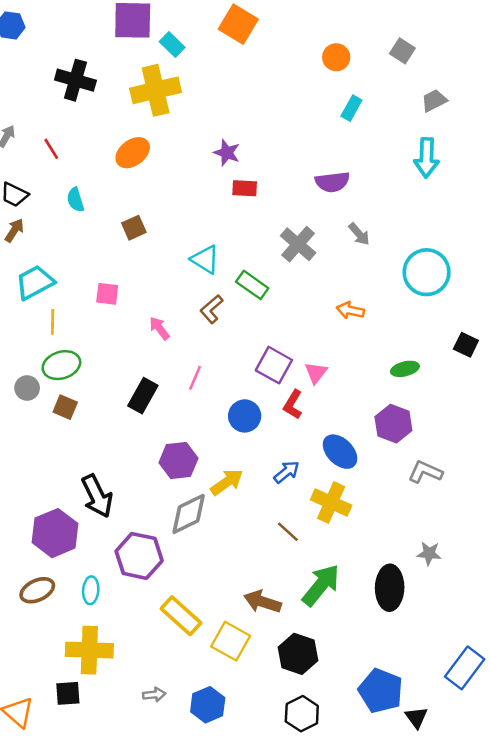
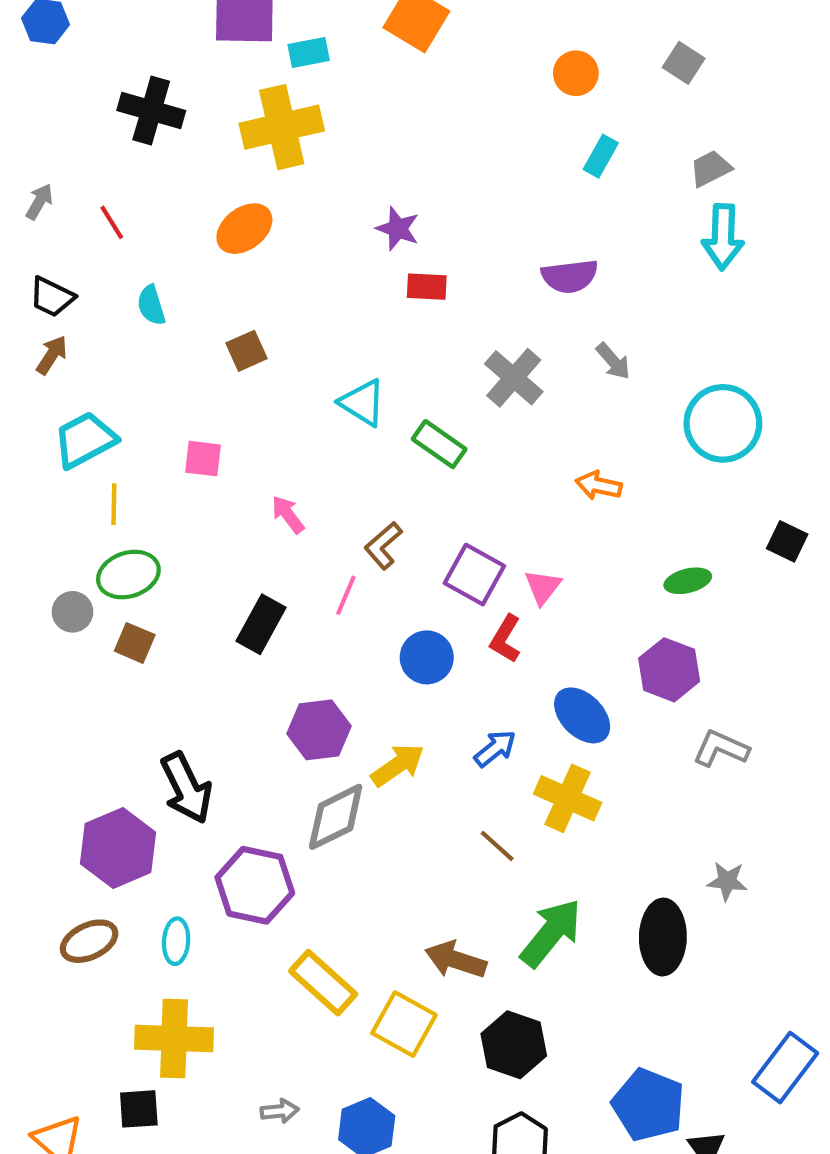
cyan rectangle: (172, 45) -> (309, 53), turned -55
gray trapezoid: (434, 100) -> (711, 169), moved
brown L-shape: (212, 309) -> (383, 546), moved

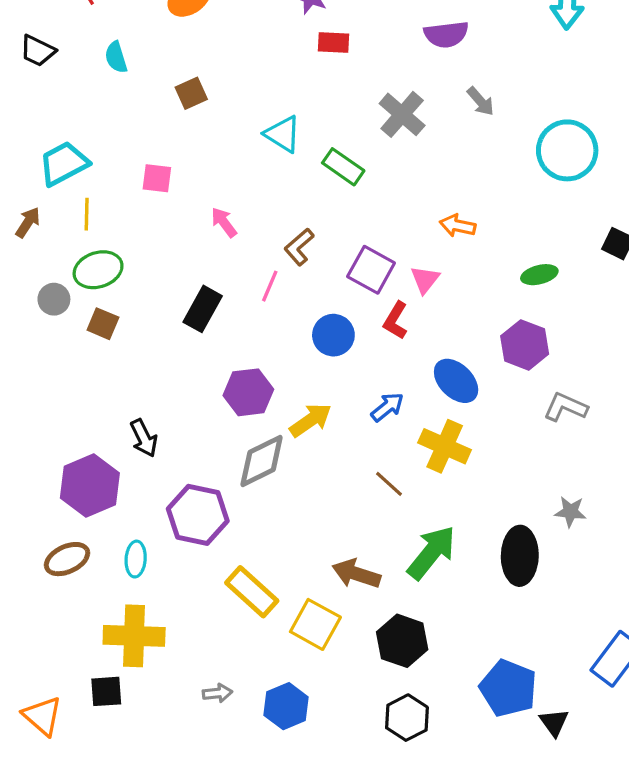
brown arrow: (52, 355) -> (28, 222), moved
orange arrow: (599, 485) -> (458, 226), moved
black arrow: (186, 788) -> (144, 438), size x0.7

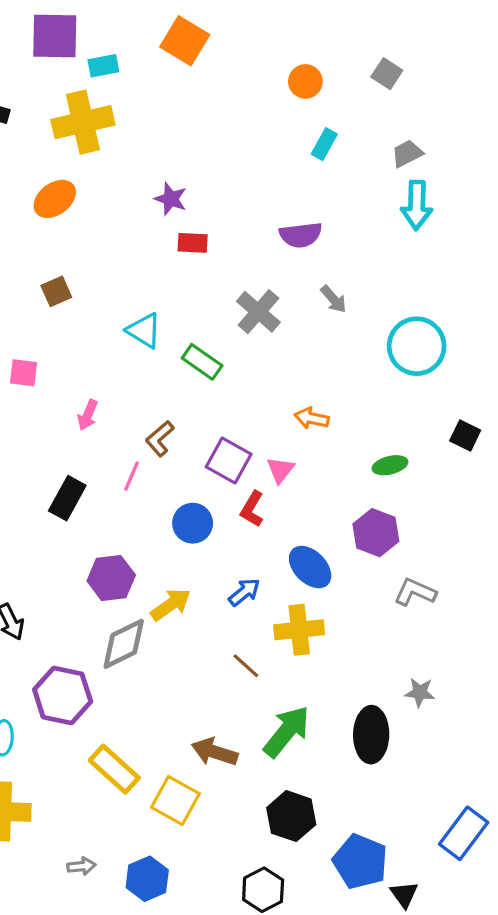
pink arrow: (224, 222) -> (88, 415), turned -120
yellow cross: (445, 446) -> (299, 630), turned -30
black hexagon: (402, 641) -> (291, 816), moved

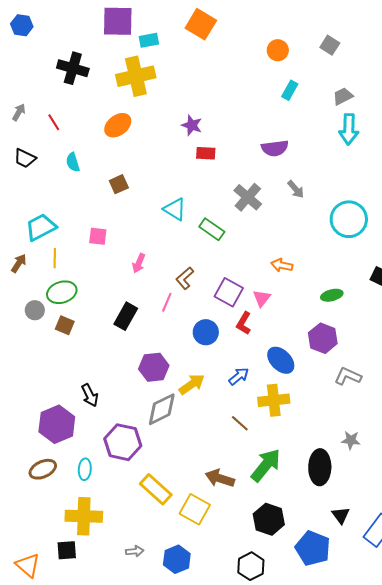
black triangle: (404, 894) -> (341, 515), moved

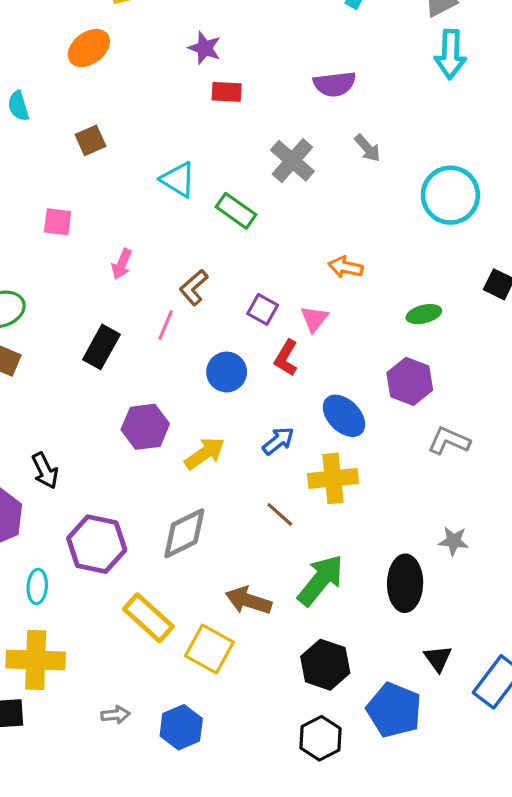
purple square: (229, 292) -> (263, 309), size x0.7
gray diamond: (162, 409) -> (184, 533), moved
black hexagon: (251, 566) -> (321, 738), moved

